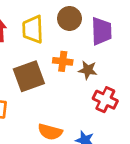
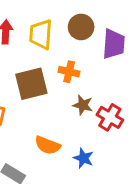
brown star: (88, 70) -> (83, 105), moved

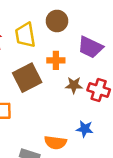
purple trapezoid: (114, 44) -> (90, 47), moved, turned 125
orange semicircle: (48, 145) -> (55, 143), moved

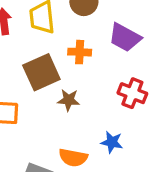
brown star: (74, 85) -> (69, 100), moved

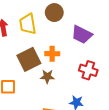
orange cross: (80, 52) -> (52, 54), moved

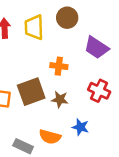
brown square: (29, 59) -> (31, 92), moved
brown star: (47, 76) -> (60, 99), moved

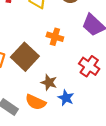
brown square: (31, 92) -> (25, 57), turned -36
brown star: (60, 99) -> (49, 82), moved

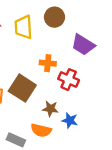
red cross: (89, 66) -> (69, 80), moved

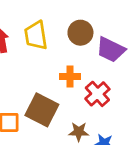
brown circle: (54, 17) -> (80, 33), moved
red cross: (69, 80) -> (97, 94), turned 30

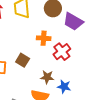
brown square: (42, 110) -> (23, 60), size x0.6

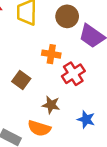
blue star: (64, 87) -> (86, 119), moved

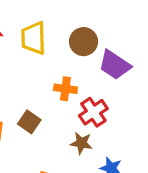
brown star: (51, 105) -> (81, 143), moved

